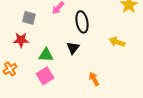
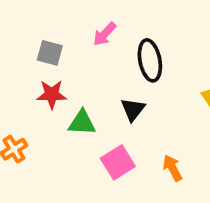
red star: (21, 40) -> (52, 94), moved
pink square: (45, 76) -> (118, 162), moved

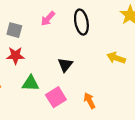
black ellipse: (150, 60) -> (81, 22), moved
green triangle: (82, 123) -> (31, 83), moved

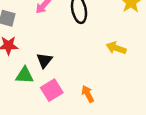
black triangle: (65, 65) -> (44, 60), moved

